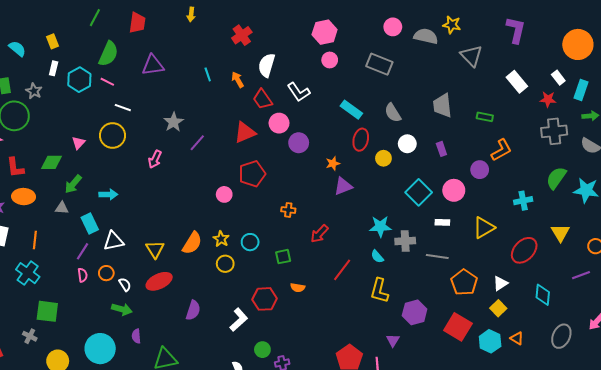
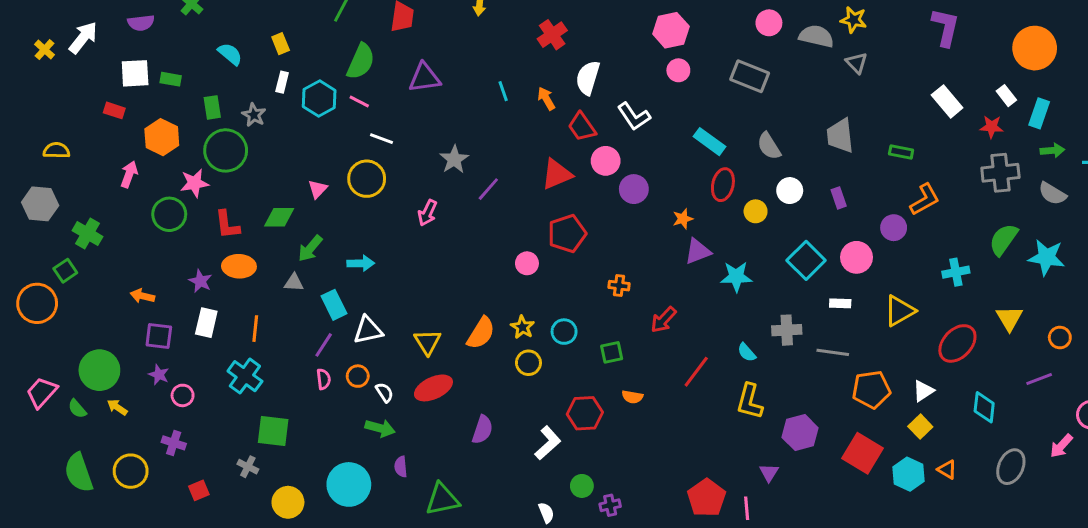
gray triangle: (471, 56) -> (856, 63), moved, size x0.7
cyan star: (380, 227) -> (736, 277), moved
orange pentagon: (464, 282) -> (871, 389), turned 30

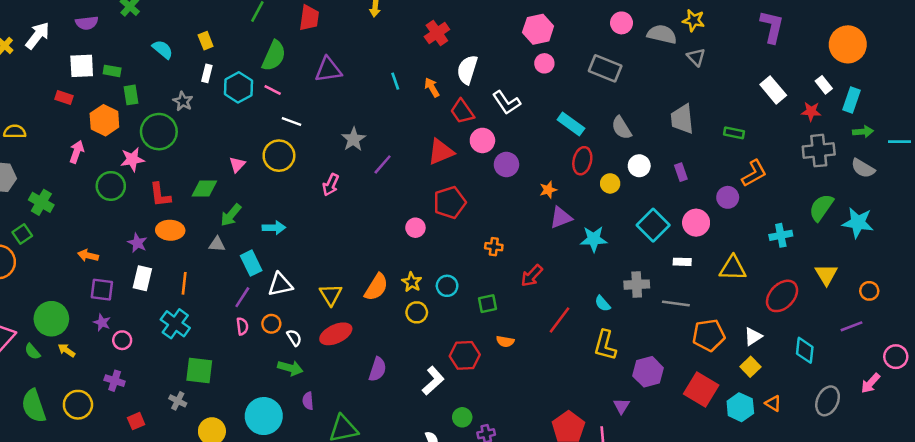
green rectangle: (212, 107) -> (131, 95), moved
yellow triangle: (900, 311) -> (733, 268), turned 32

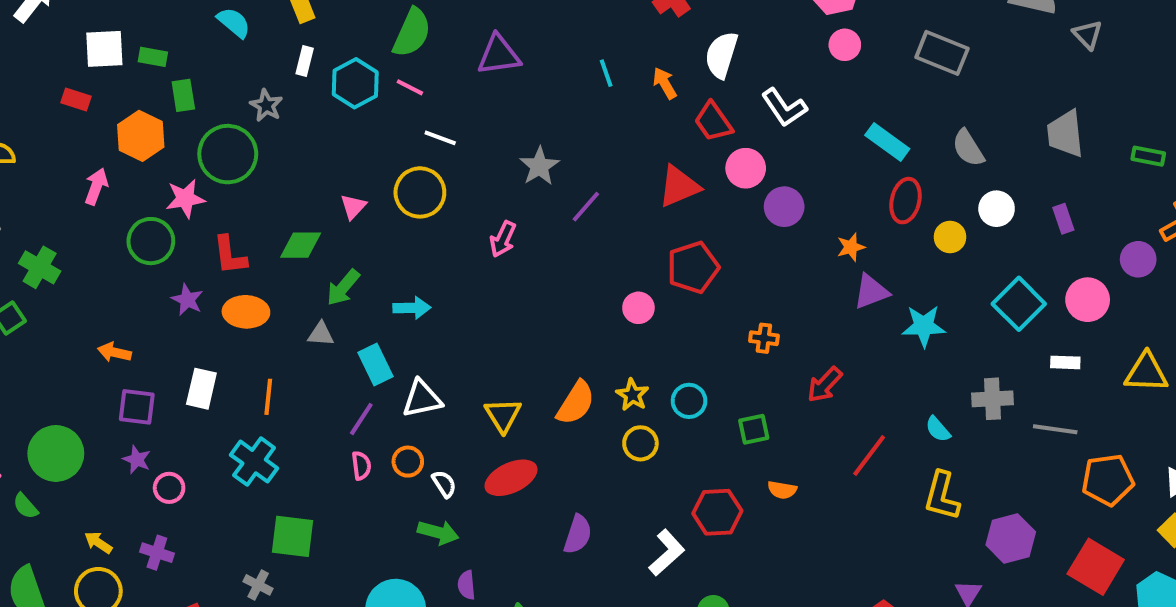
purple star: (137, 243) -> (187, 300), moved
yellow arrow: (67, 350) -> (98, 542), moved

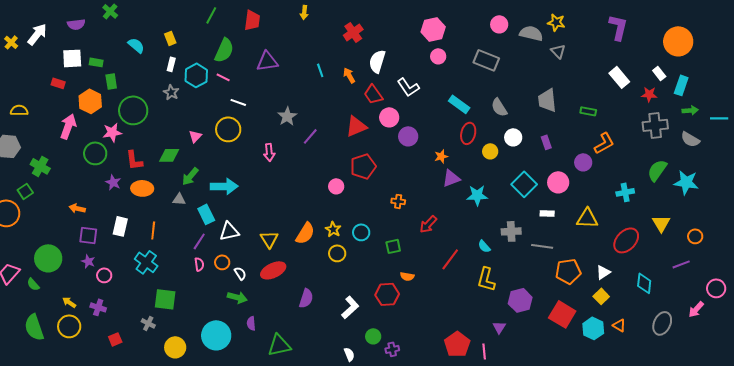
gray star: (266, 105) -> (171, 92), moved
pink arrow: (96, 186) -> (68, 126), size x1.4
pink arrow: (503, 239) -> (269, 152), turned -30
cyan arrow: (412, 308) -> (224, 186), size x1.5
red hexagon: (717, 512) -> (387, 294), moved

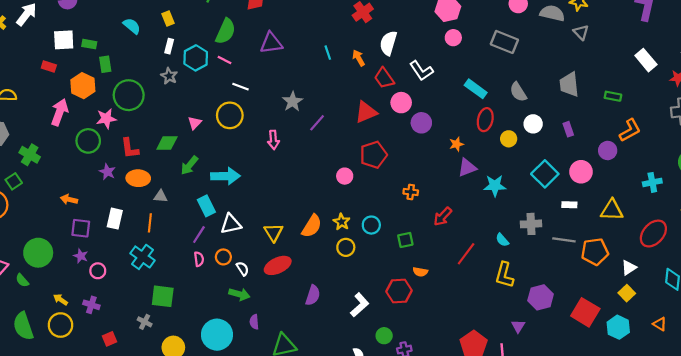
gray triangle: (179, 199) -> (161, 196), moved
orange pentagon: (568, 271) -> (595, 252), moved
orange triangle: (619, 325) -> (660, 324), moved

